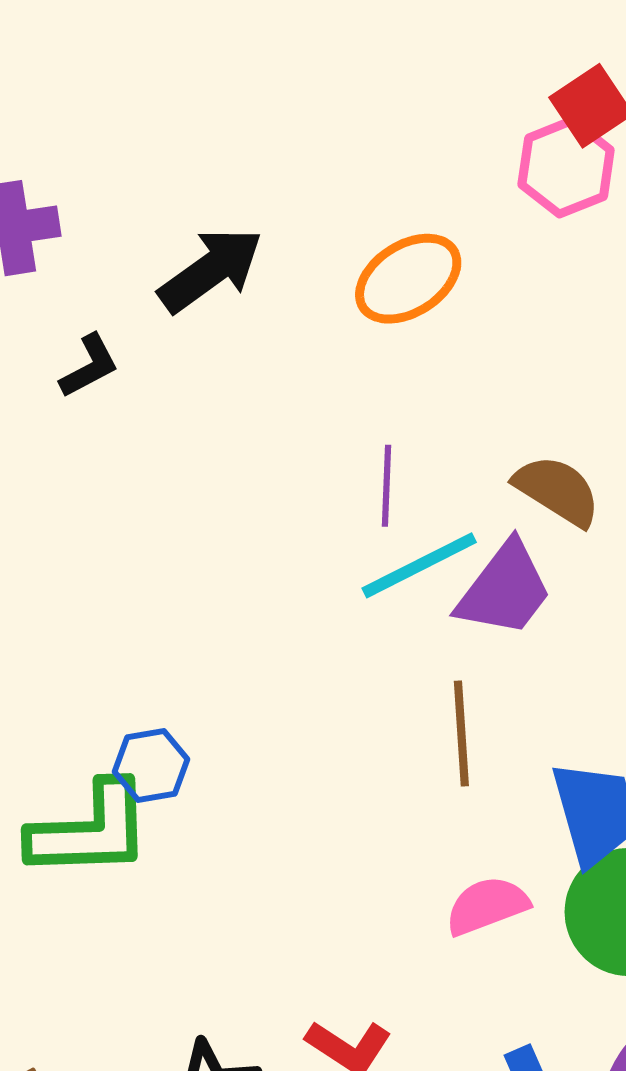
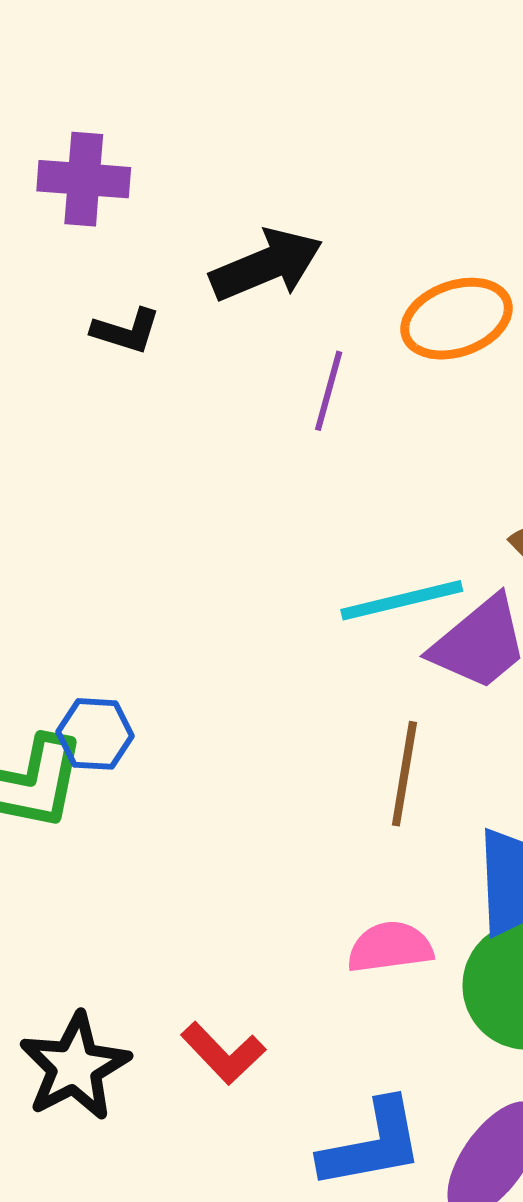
black L-shape: (89, 366) -> (126, 331), turned 32
purple line: (387, 486) -> (329, 391), moved

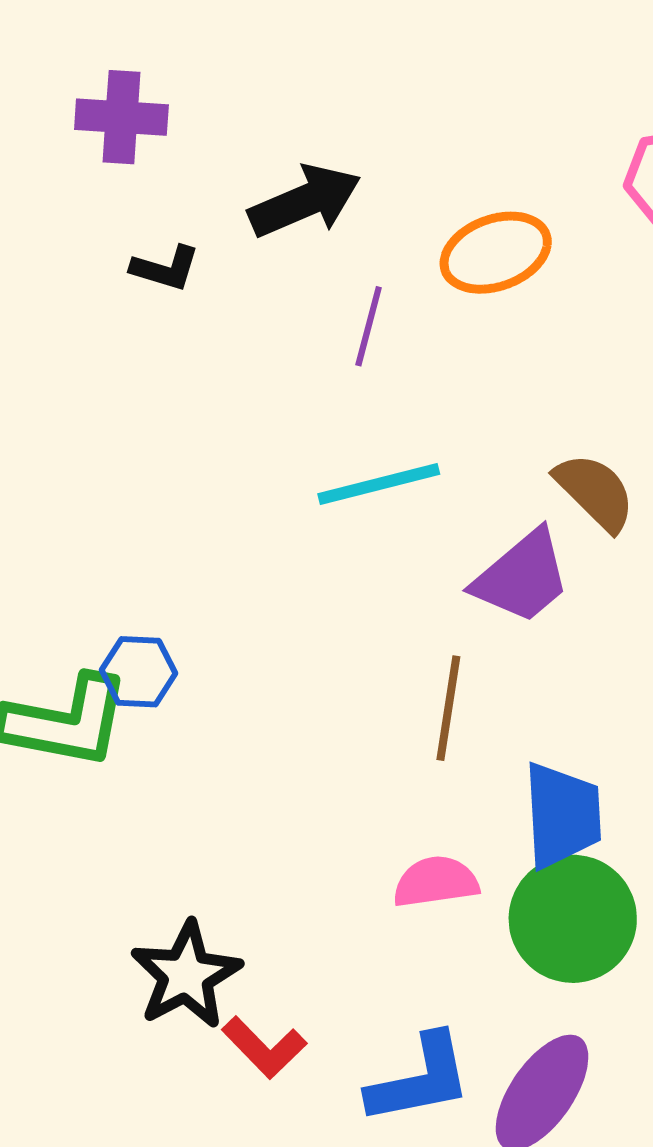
cyan line: (402, 600) -> (379, 484), moved
red L-shape: (223, 1053) -> (264, 1047), moved
black star: (75, 1067) -> (186, 975), moved

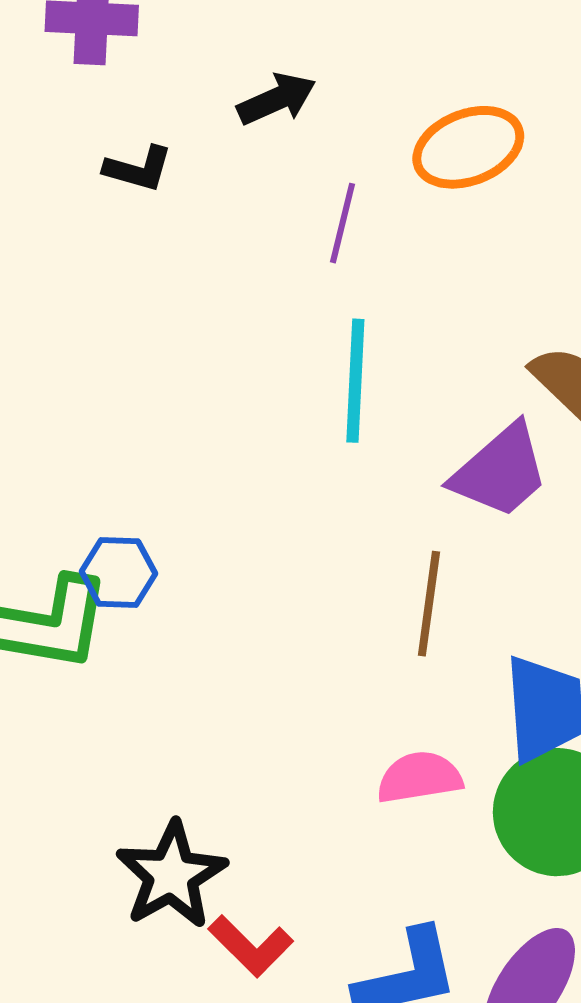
black arrow: (305, 201) -> (277, 99), size x0.7
cyan line: (379, 484) -> (355, 381), turned -72

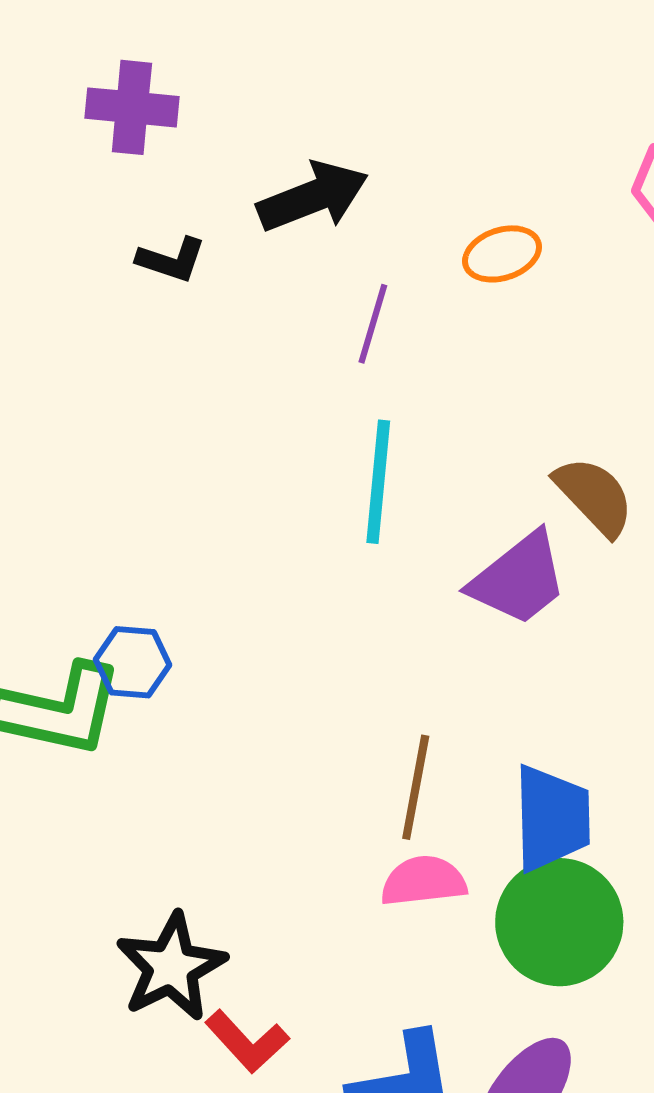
black arrow: (277, 99) -> (313, 197), size x1.4
orange ellipse: (468, 147) -> (502, 254), size x0.7
brown line: (429, 604) -> (416, 787), moved

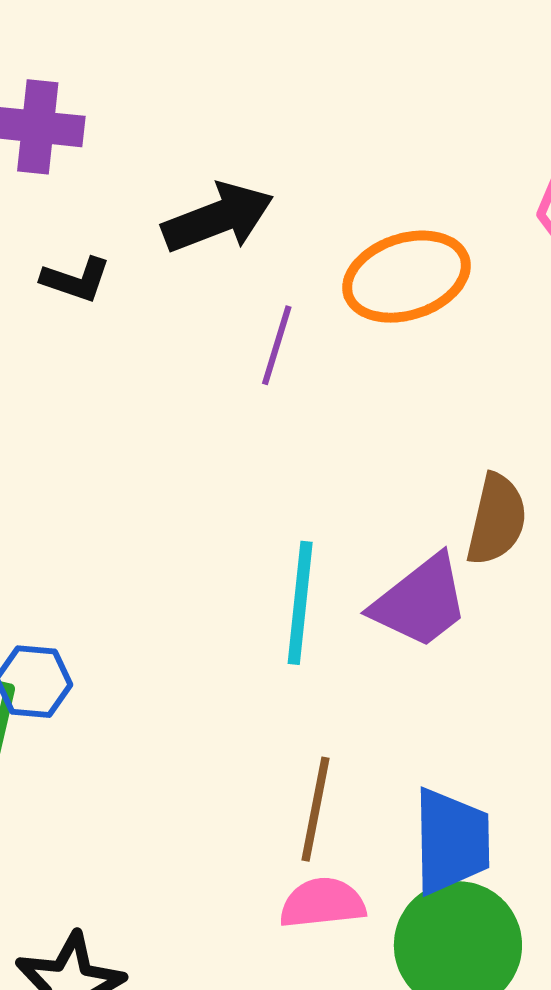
orange ellipse: (502, 254) -> (407, 277), size x1.6
cyan line: (378, 482) -> (300, 603), moved
brown semicircle: (594, 496) -> (497, 519), turned 56

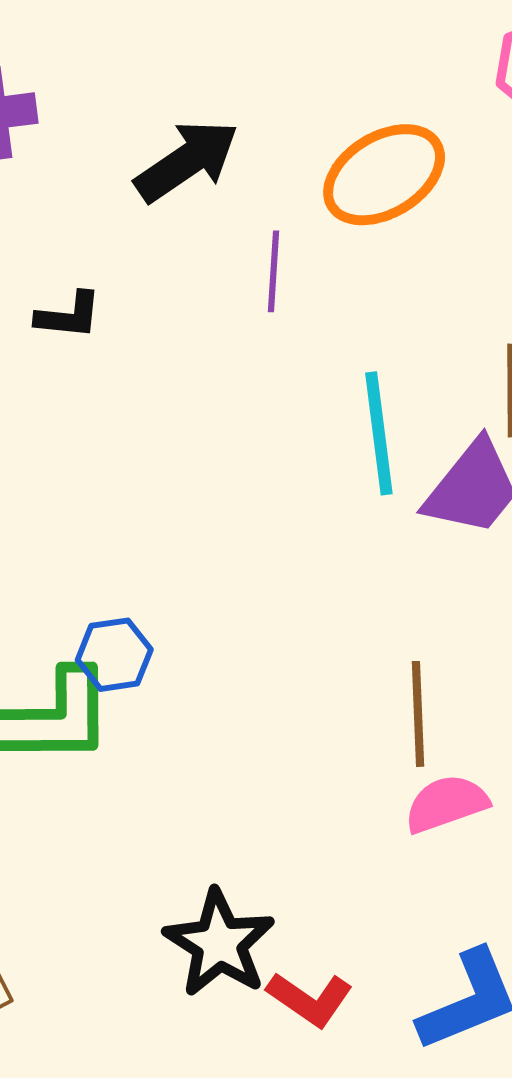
black L-shape: (76, 280) -> (69, 315), moved
cyan line: (300, 603) -> (379, 433), moved

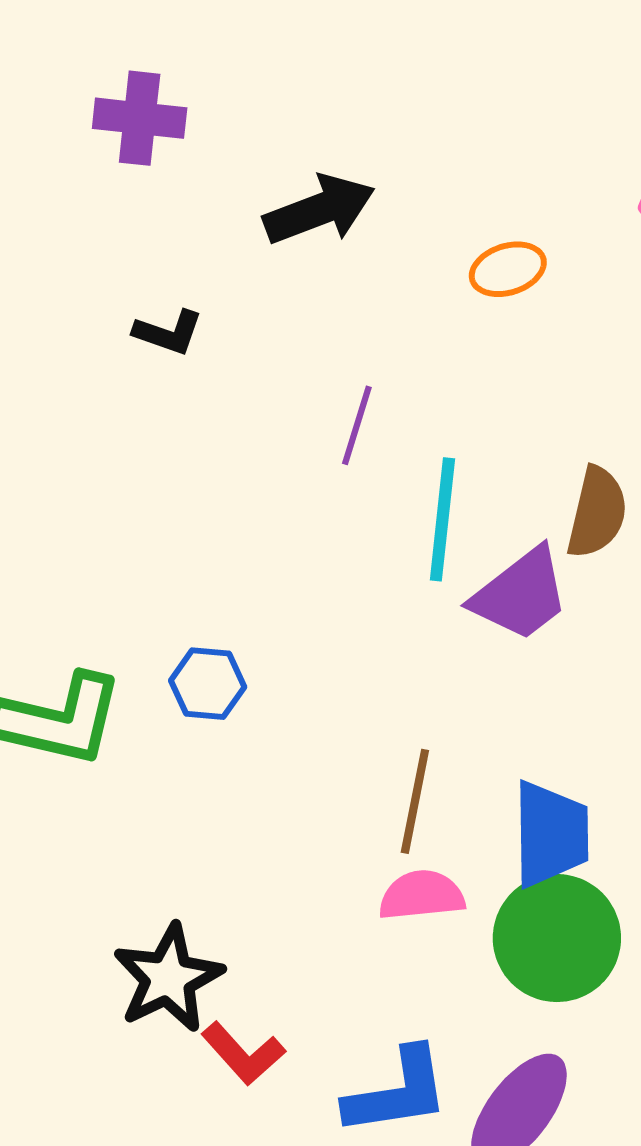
orange ellipse: (384, 175) -> (508, 269), size x0.6
purple line: (273, 271) -> (357, 425), moved
blue hexagon: (114, 655) -> (208, 684), moved

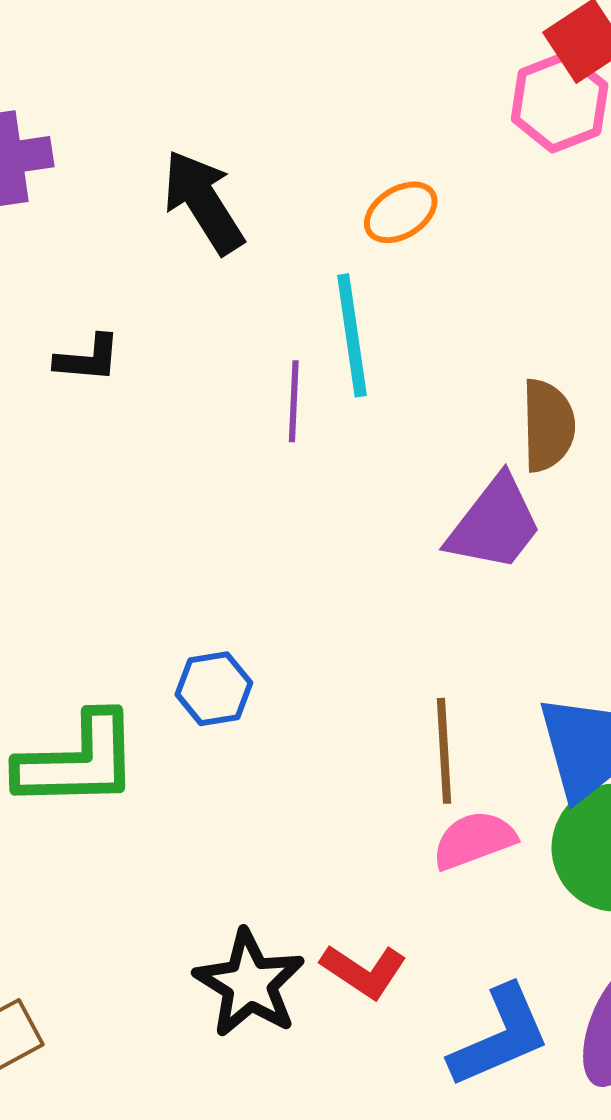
black arrow: (319, 210) -> (203, 202), turned -87
cyan line: (442, 519) -> (352, 335), moved
red L-shape: (243, 1054) -> (364, 971), moved

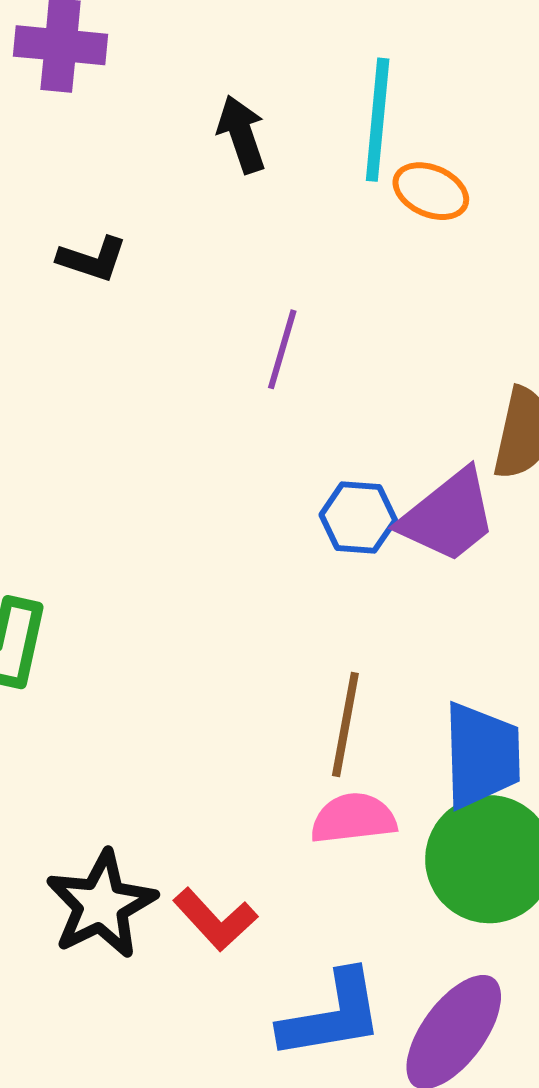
black arrow: (203, 202) -> (242, 134), size x0.7
orange ellipse: (401, 212) -> (431, 191), turned 42
cyan line: (352, 335) -> (378, 120), moved
blue hexagon: (214, 689) -> (358, 517), moved

